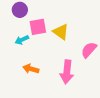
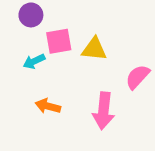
yellow triangle: (61, 32) -> (94, 49), turned -30

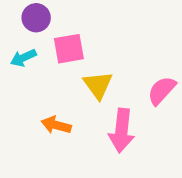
yellow triangle: (94, 49) -> (98, 85), moved, turned 48
cyan arrow: (34, 61) -> (23, 58), moved

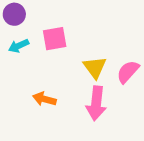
purple circle: (36, 18) -> (14, 14), moved
yellow triangle: (98, 85) -> (95, 67), moved

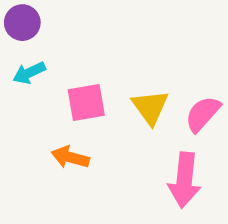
pink square: (55, 39) -> (86, 102), moved
pink arrow: (96, 103) -> (184, 180), moved

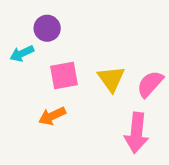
purple circle: (22, 23) -> (47, 28), moved
orange arrow: (70, 157) -> (52, 116), turned -40

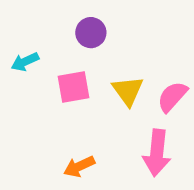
purple circle: (47, 28) -> (91, 33), moved
orange arrow: (52, 116) -> (79, 166), moved

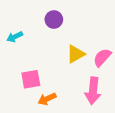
pink square: (73, 87) -> (31, 79), moved
yellow triangle: (128, 91) -> (76, 54), turned 36

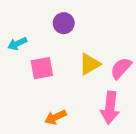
pink square: (31, 79) -> (42, 68), moved

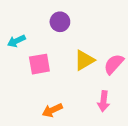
pink arrow: (110, 108) -> (104, 101), size x0.7

